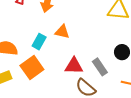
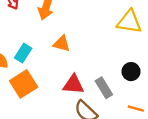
cyan rectangle: (39, 42) -> (23, 53), moved

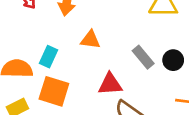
orange square: (24, 84) -> (54, 91), turned -32
gray rectangle: (104, 88) -> (143, 57), moved

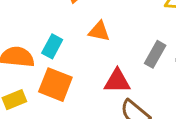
gray rectangle: (143, 57) -> (155, 54), turned 65

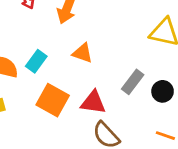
orange square: (55, 85) -> (53, 100), moved

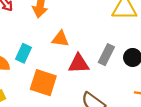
red triangle: (93, 102) -> (79, 64), moved

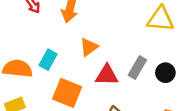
orange triangle: (60, 39) -> (89, 47), turned -48

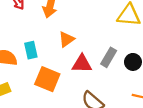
cyan rectangle: (48, 60) -> (31, 50), turned -42

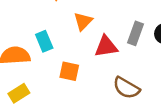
orange square: (47, 79) -> (69, 71), size x0.7

